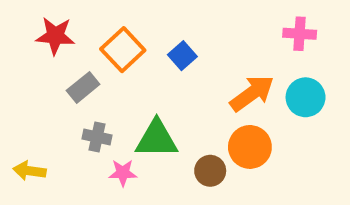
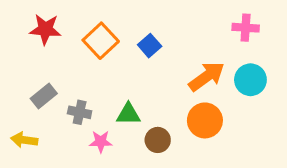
gray rectangle: (83, 87) -> (44, 96), moved
green triangle: (157, 139) -> (128, 114), size x0.7
brown circle: (210, 171) -> (158, 140), moved

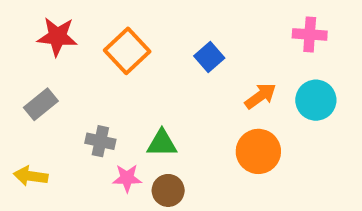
blue square: (150, 46) -> (209, 57), moved
orange arrow: (207, 76) -> (260, 96), size x0.7
gray rectangle: (44, 96) -> (41, 104), moved
brown circle: (158, 140) -> (168, 190), moved

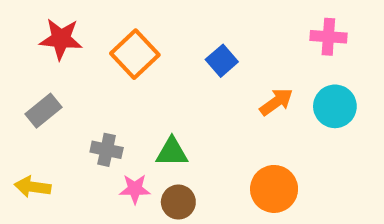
orange circle: (258, 151) -> (274, 189), moved

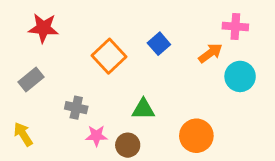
orange square: (135, 54) -> (109, 56), moved
orange arrow: (276, 102) -> (210, 53), moved
green triangle: (172, 152) -> (143, 109), moved
yellow arrow: (33, 187) -> (23, 134), turned 50

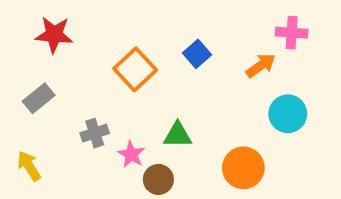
cyan circle: (240, 76) -> (288, 114), moved
gray cross: (76, 108) -> (95, 133), turned -30
pink star: (96, 136) -> (131, 154), moved, turned 30

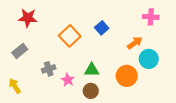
orange arrow: (261, 65) -> (135, 43), moved
orange circle: (243, 168) -> (127, 76), moved
brown circle: (158, 179) -> (91, 91), moved

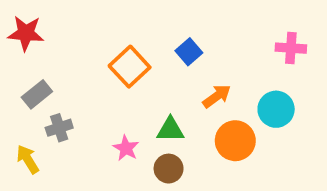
pink cross: (151, 17) -> (291, 48), moved
red star: (28, 18) -> (26, 33), moved
orange arrow: (135, 43) -> (217, 96), moved
gray cross: (49, 69) -> (59, 128), moved

